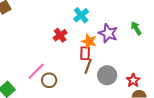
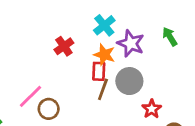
cyan cross: (81, 15) -> (104, 25), moved
gray circle: (107, 75) -> (129, 81), moved
red star: (133, 80) -> (152, 109), moved

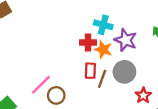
cyan cross: (104, 25) -> (103, 25), turned -36
red cross: (64, 46) -> (88, 42), moved, turned 35
red rectangle: (99, 71) -> (90, 71), moved

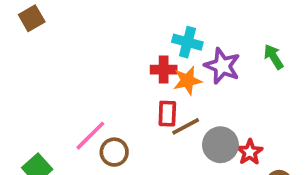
orange star: (103, 50) -> (187, 81), turned -30
gray circle: (124, 72) -> (220, 145), moved
brown line: (102, 79) -> (186, 126), turned 42

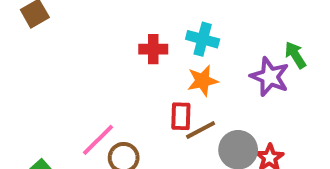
purple star: (222, 66) -> (270, 77), moved
red cross: (164, 70) -> (153, 49), moved

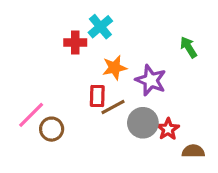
cyan cross: (203, 39) -> (100, 27), moved, turned 35
purple star: (270, 77) -> (151, 80), moved

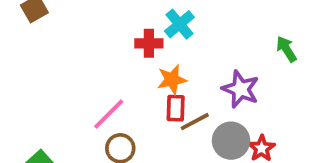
orange star: (115, 68) -> (172, 80), moved
pink line: (31, 115) -> (109, 114), moved

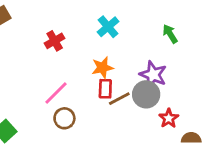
red cross: (149, 43) -> (55, 41), moved, turned -30
green arrow: (286, 49) -> (170, 34), moved
gray circle: (231, 141) -> (146, 94), moved

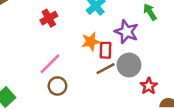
purple star: (153, 75) -> (127, 32), moved
red rectangle: (105, 89) -> (106, 50), moved

